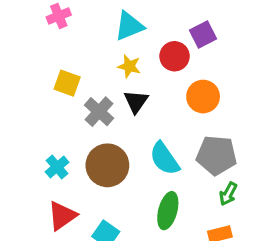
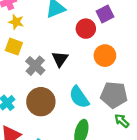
yellow star: (129, 66) -> (16, 22), moved
green arrow: (228, 194) -> (122, 121), turned 104

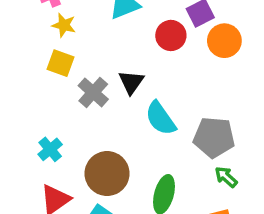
orange circle: (105, 56) -> (224, 41), moved
cyan semicircle: (79, 97) -> (161, 118), moved
brown circle: (41, 102) -> (107, 174), moved

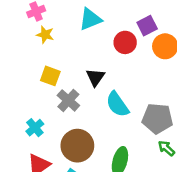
yellow square: (60, 63) -> (50, 76), moved
gray cross: (93, 92) -> (68, 100), moved

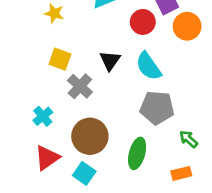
cyan semicircle: (117, 104) -> (148, 66), moved
gray pentagon: (157, 119) -> (157, 108), moved

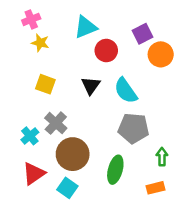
red circle: (143, 22) -> (106, 51), moved
gray cross: (80, 86) -> (56, 123), moved
green arrow: (188, 139) -> (162, 157), turned 48

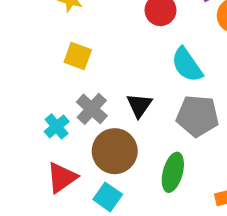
black triangle: (91, 85) -> (139, 105), moved

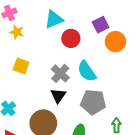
gray cross: (92, 109) -> (60, 73), moved

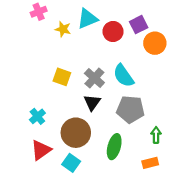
yellow star: (17, 32) -> (63, 29), moved
red circle: (71, 38) -> (113, 32), moved
yellow square: (21, 66) -> (62, 77), moved

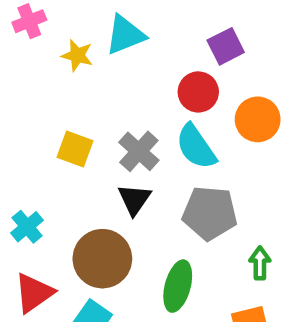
red circle: (113, 32) -> (198, 92), moved
orange circle: (155, 43) -> (258, 119), moved

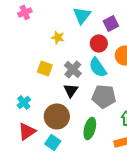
cyan triangle: (125, 35) -> (82, 15), moved, turned -30
yellow star: (77, 55) -> (58, 37), moved

